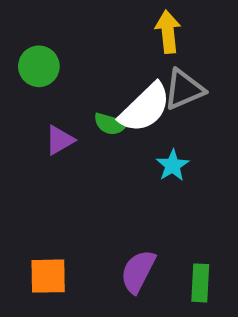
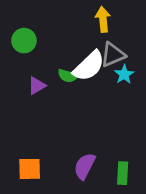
cyan star: (173, 165) -> (124, 74), moved

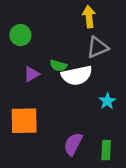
white semicircle: (89, 66) -> (77, 75), moved, turned 32
cyan star: (124, 74) -> (107, 101), moved
orange square: (30, 169) -> (24, 121), moved, size x1.4

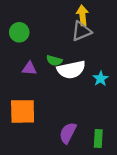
gray triangle: (98, 47) -> (81, 31), moved
purple triangle: (31, 74) -> (29, 68), turned 35
cyan star: (107, 101) -> (101, 79), moved

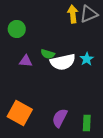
gray triangle: (81, 31) -> (89, 14), moved
cyan star: (101, 79) -> (87, 59), moved
orange square: (23, 111) -> (20, 113), moved, turned 30

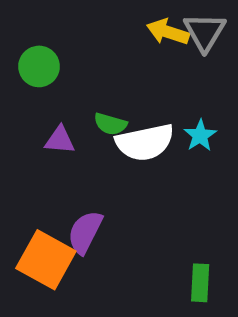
yellow arrow: (73, 14) -> (168, 32), turned -66
gray triangle: (89, 14) -> (205, 32), turned -36
purple semicircle: (60, 118) -> (85, 232), moved

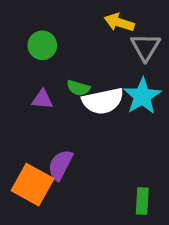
gray triangle: (205, 32) -> (146, 47), moved
green circle: (39, 66) -> (42, 45), moved
cyan star: (200, 135) -> (142, 96), size x1.6

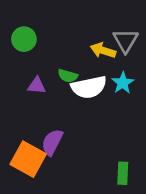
yellow arrow: (119, 22) -> (103, 50), moved
green circle: (42, 45) -> (24, 39), moved
cyan star: (142, 96) -> (123, 83), size x0.7

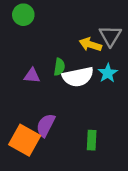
green circle: (24, 39) -> (23, 15), moved
green semicircle: (68, 76) -> (59, 67), turned -98
green rectangle: (123, 173) -> (92, 140), moved

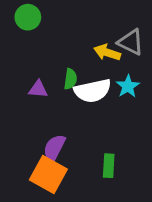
gray triangle: (110, 36) -> (131, 42), turned -35
orange square: (25, 140) -> (48, 175), moved

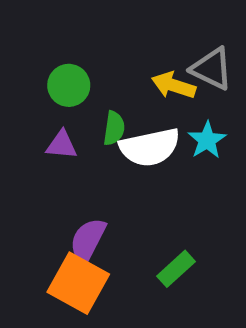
green circle: (28, 17) -> (69, 85), moved
green rectangle: (109, 166) -> (176, 269), turned 45

